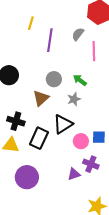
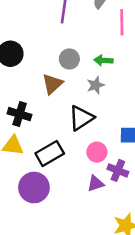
green arrow: (80, 80) -> (103, 60), turned -32
black rectangle: (39, 138) -> (50, 153), moved, turned 35
pink circle: (81, 141) -> (97, 152), moved

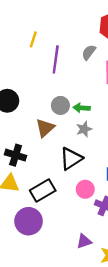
green arrow: (103, 60) -> (82, 108), moved
purple triangle: (96, 184) -> (84, 241), moved

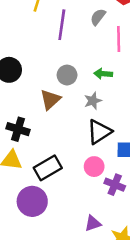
green arrow: (82, 108) -> (103, 74), moved
black triangle: (71, 159) -> (99, 132), moved

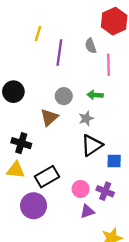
gray semicircle: (98, 17) -> (91, 46), turned -56
pink circle: (94, 167) -> (81, 189), moved
purple triangle: (93, 223) -> (87, 211), moved

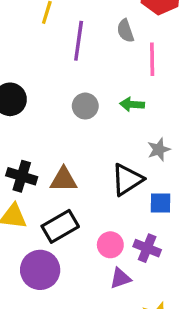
brown triangle: (49, 117) -> (64, 180), moved, turned 42
gray star: (86, 118) -> (159, 150), moved

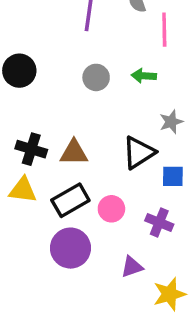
pink circle: (110, 245) -> (111, 209), moved
purple circle: (40, 270) -> (70, 248), moved
purple triangle: (120, 278) -> (132, 267), moved

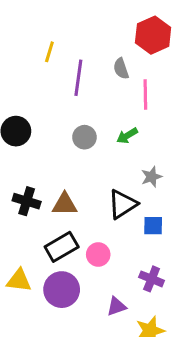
green arrow: (144, 76) -> (127, 136), turned -35
yellow triangle: (23, 190) -> (19, 280), moved
purple cross: (159, 222) -> (152, 279), moved

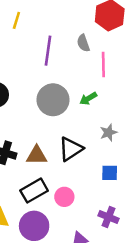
yellow line: (49, 52) -> (16, 20), moved
gray circle: (84, 137) -> (53, 100), size x1.6
black triangle: (123, 204) -> (71, 149), moved

